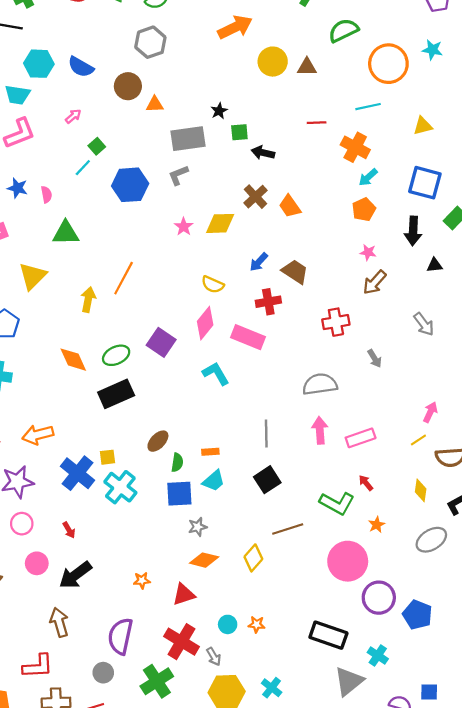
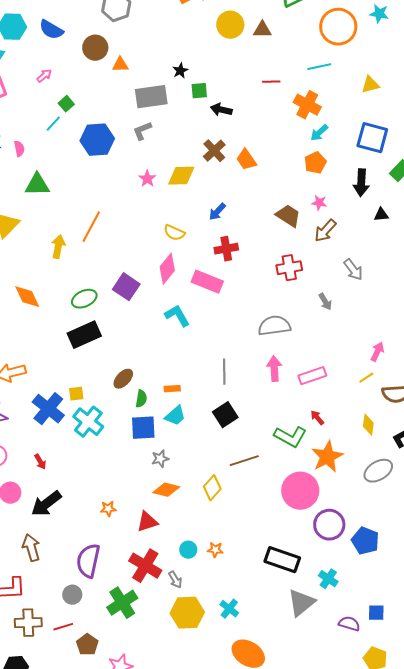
brown trapezoid: (295, 272) -> (288, 216), moved
gray arrow: (424, 324) -> (353, 270), moved
orange diamond: (73, 360) -> (27, 297), moved
orange star: (377, 525) -> (327, 457), size x2.0

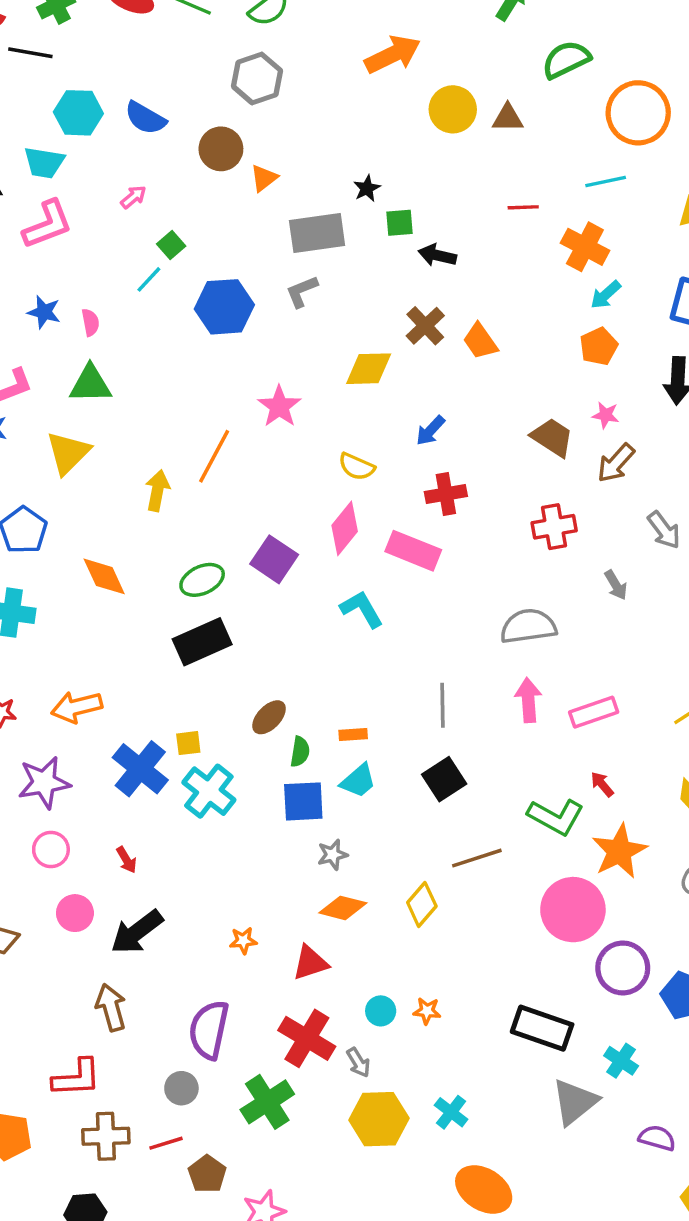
orange triangle: (120, 65) -> (264, 178), turned -36
pink star: (147, 179) -> (279, 406), moved, size x1.4
green triangle: (37, 185) -> (90, 384), moved

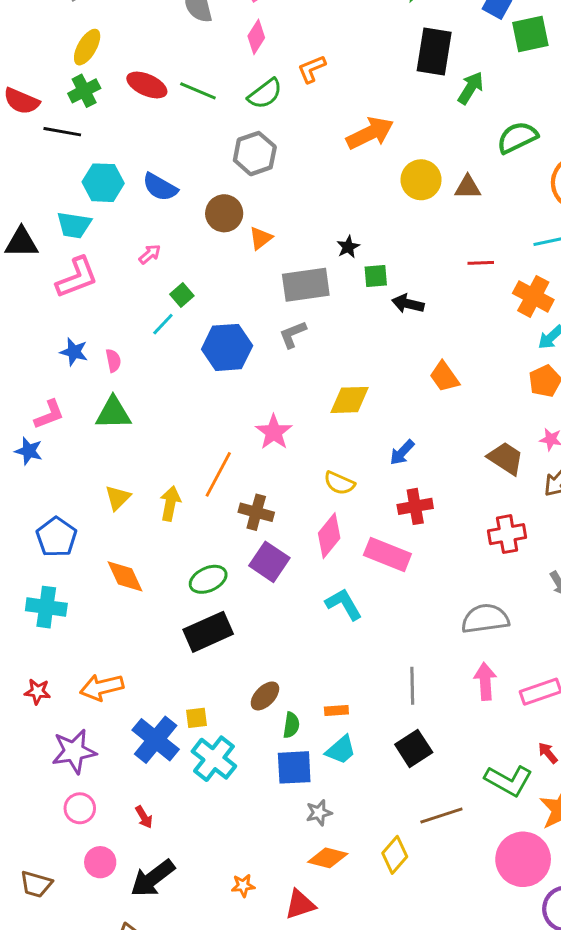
brown cross: (425, 326) -> (256, 512), moved, turned -32
yellow triangle: (68, 453) -> (118, 498), moved, size x0.7

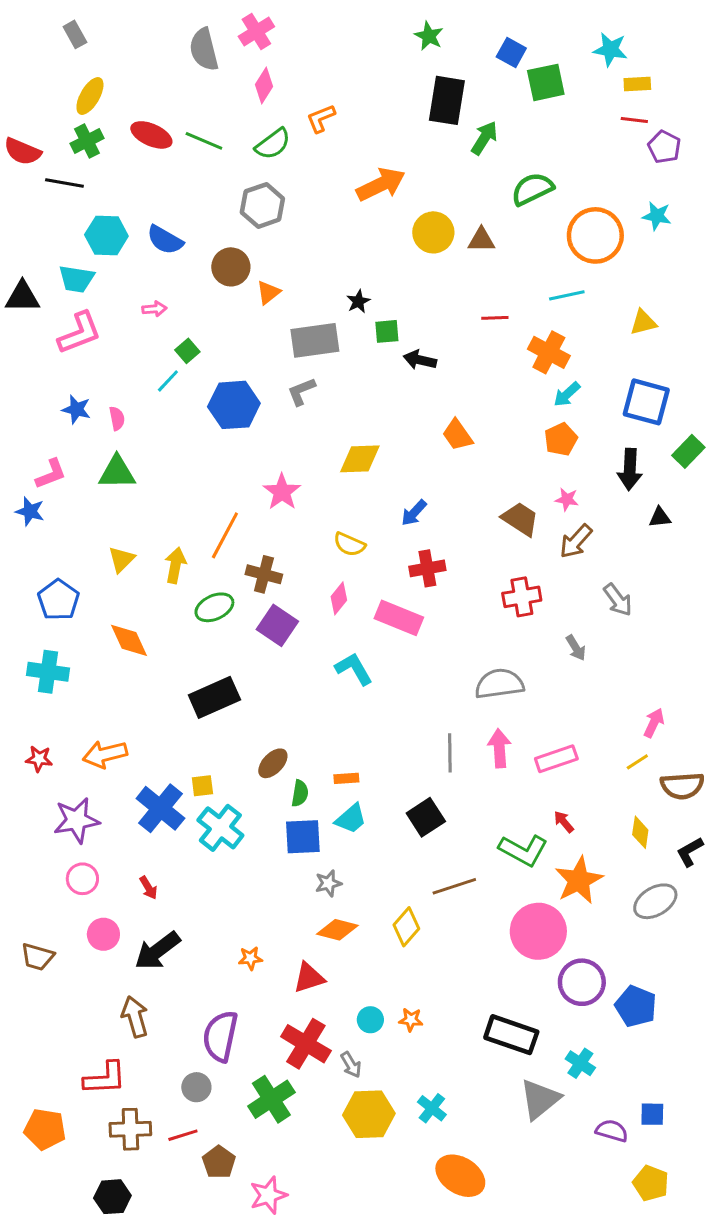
pink arrow: (150, 254) -> (154, 309), turned 35
pink diamond: (329, 536) -> (339, 598), size x0.7
green ellipse: (208, 579) -> (214, 607), moved
gray line: (412, 686) -> (450, 753), moved

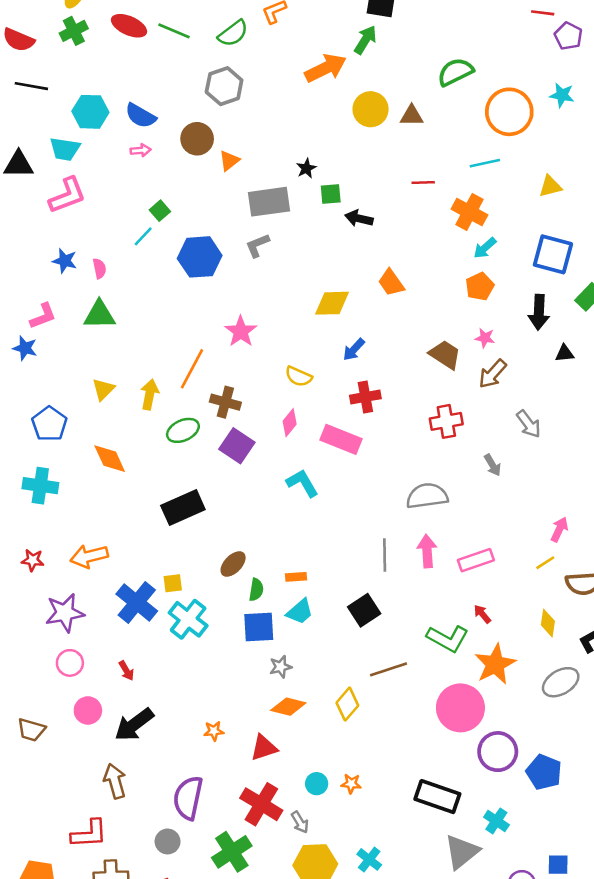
green arrow: (484, 138) -> (365, 40), moved
black line: (64, 183) -> (31, 86), moved
pink arrow: (154, 309) -> (141, 150), moved
yellow diamond: (360, 459) -> (332, 303), moved

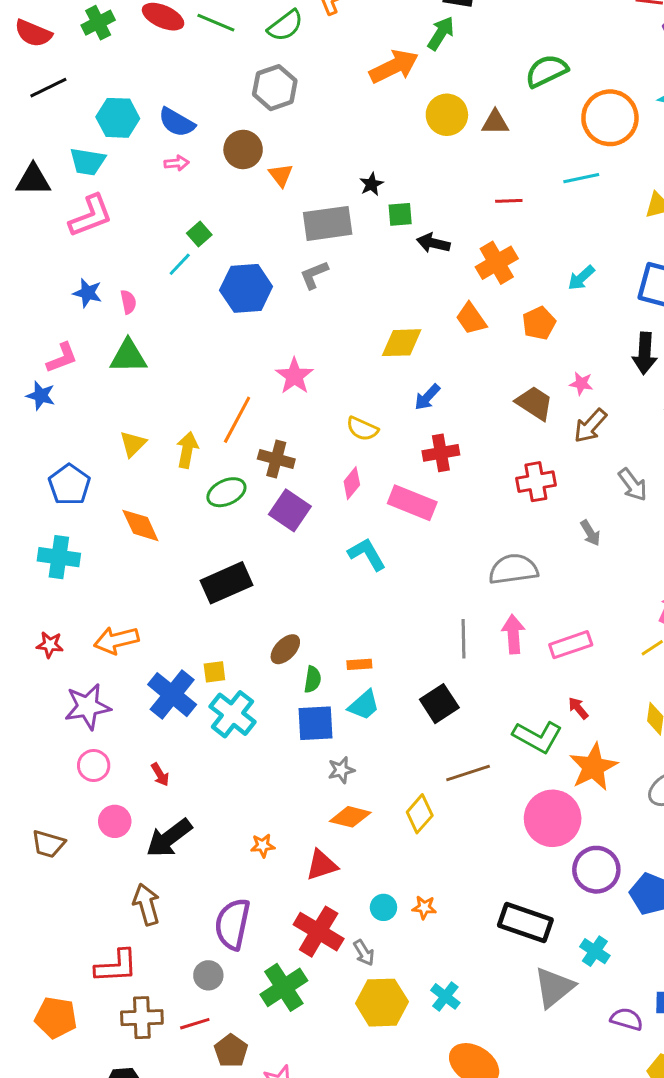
black line: (31, 86) -> (48, 88), turned -36
orange triangle: (229, 161) -> (281, 175), turned -30
orange cross: (469, 212) -> (497, 263), moved, turned 32
orange pentagon: (480, 287) -> (539, 323), moved

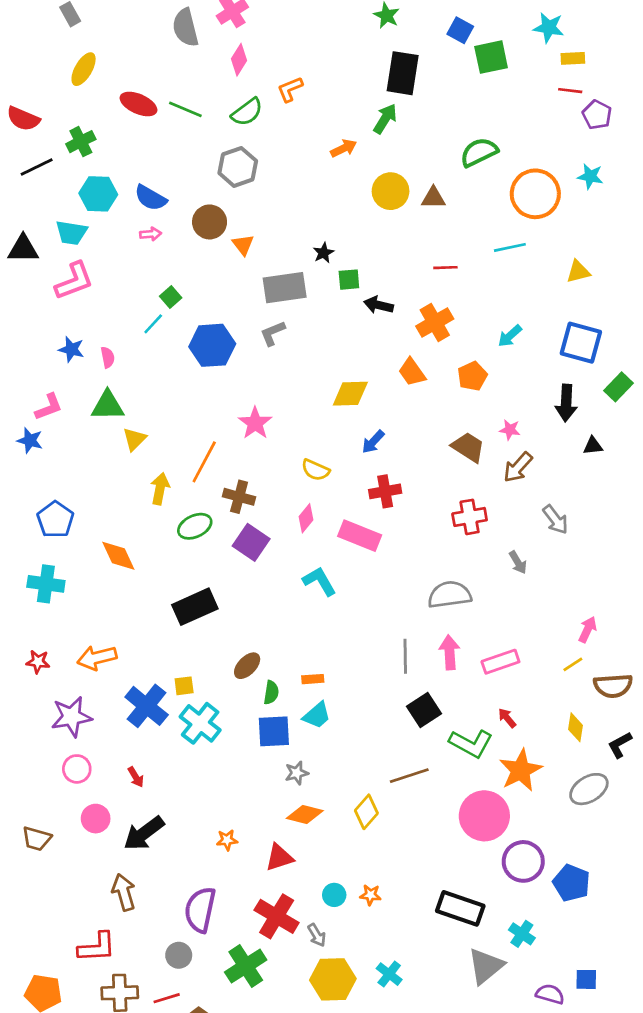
green cross: (98, 23) -> (81, 142), moved
orange arrow: (394, 66) -> (344, 148), size x0.6
yellow triangle: (133, 444) -> (134, 439), moved
black square: (439, 704) -> (424, 710), moved

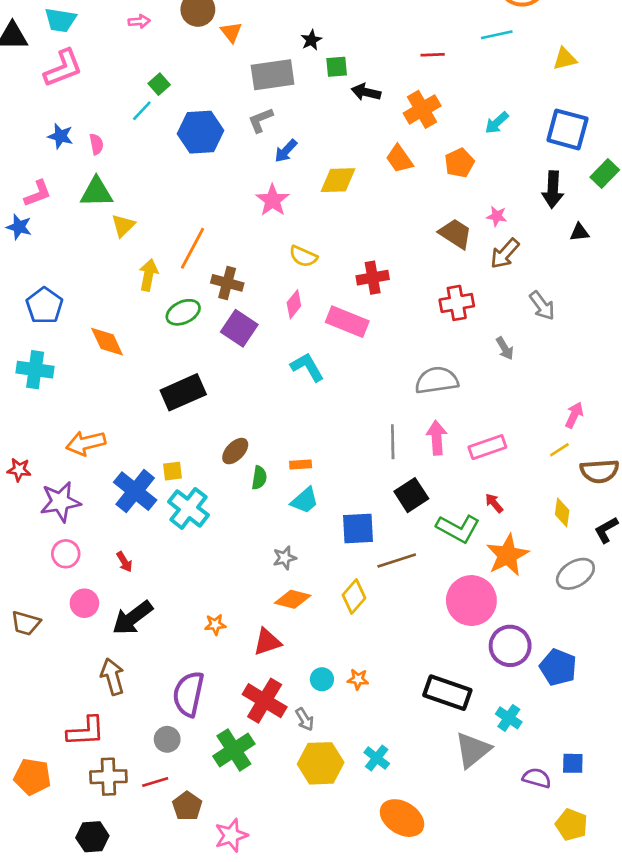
pink star: (255, 423) -> (273, 200), moved
blue arrow: (373, 442) -> (286, 151), moved
red star: (38, 662) -> (19, 470), moved
blue square: (274, 731) -> (358, 528), moved

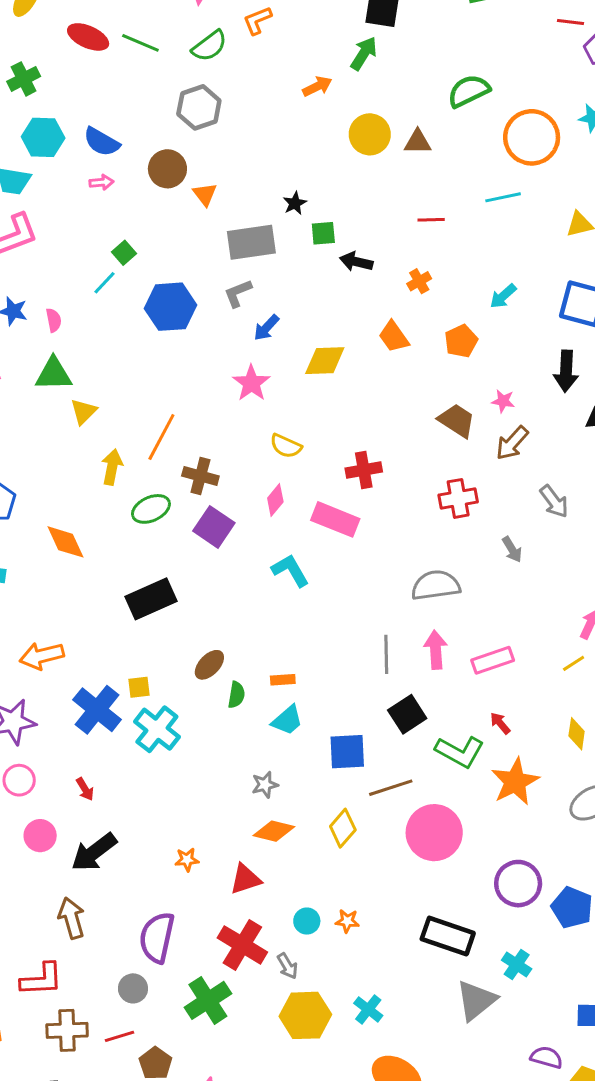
orange cross: (422, 109) -> (419, 281), size x0.6
pink circle: (471, 601) -> (434, 833), moved
purple semicircle: (537, 778) -> (547, 1057), moved

